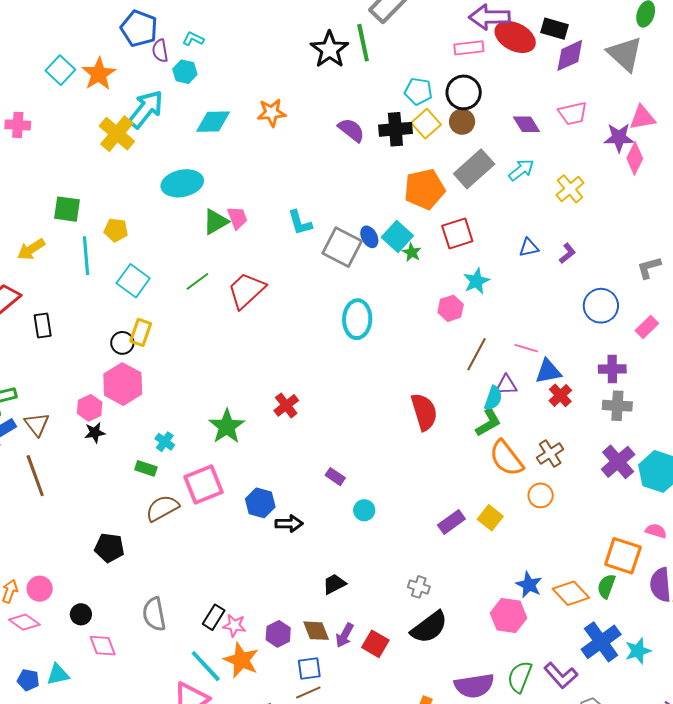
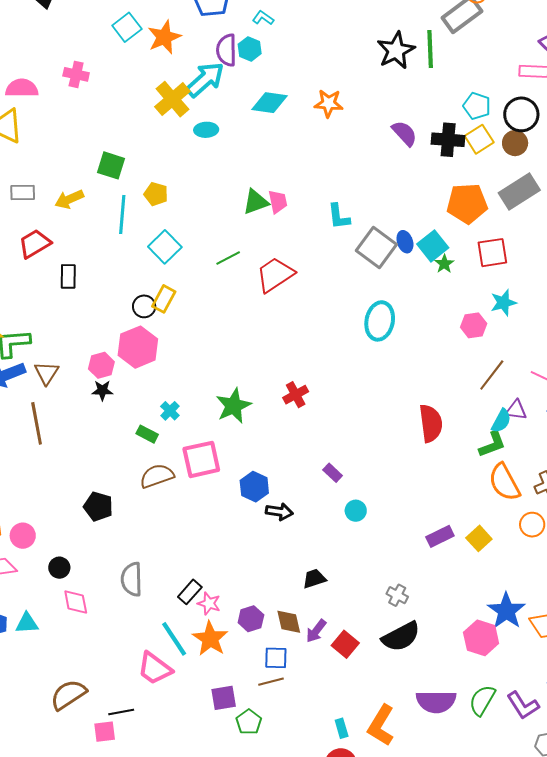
purple semicircle: (160, 51) -> (226, 50), moved, size x1.4
cyan ellipse: (182, 183) -> (206, 130), moved, size x0.6
blue star: (529, 585) -> (506, 611), size x1.4

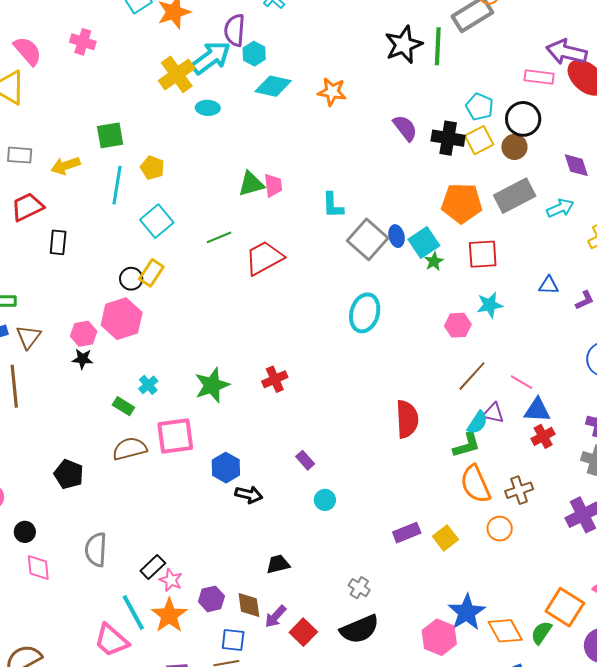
cyan hexagon: (250, 49) -> (254, 54), moved
pink semicircle: (22, 88) -> (28, 51), turned 44
green square: (111, 165) -> (110, 135), turned -32

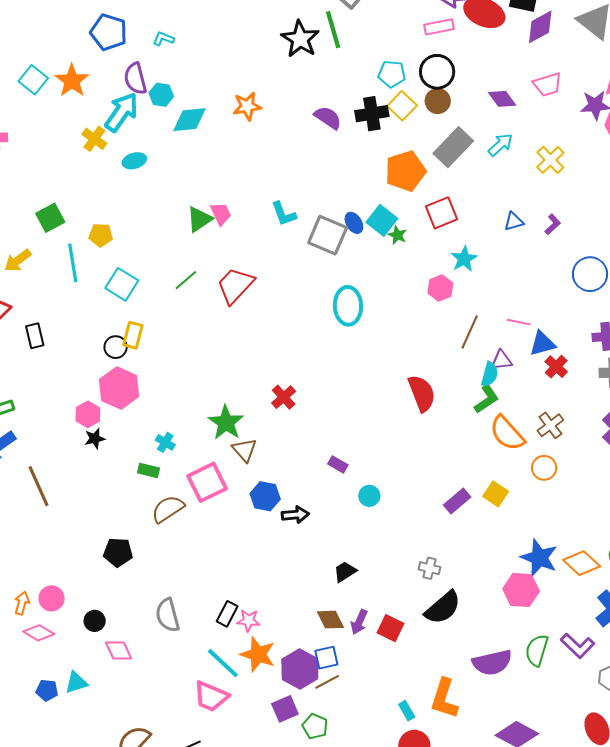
yellow cross: (177, 74) -> (94, 139), size x0.7
brown triangle: (28, 337) -> (244, 450), moved
purple hexagon: (211, 599) -> (300, 669), moved, size x1.5

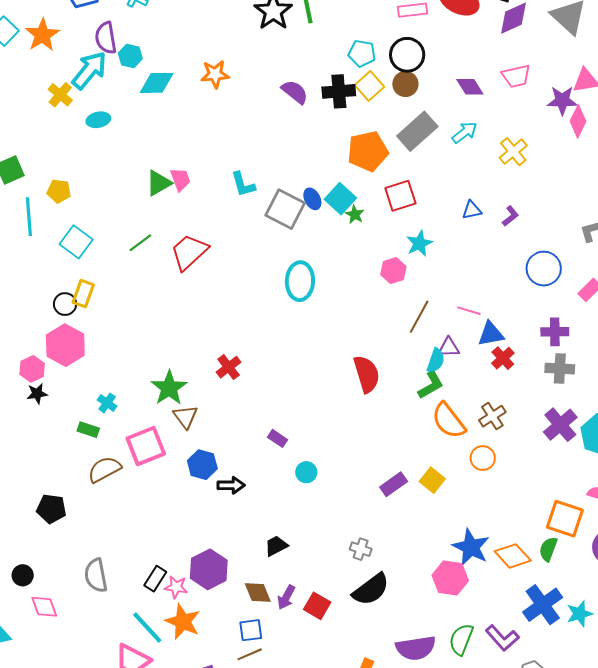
purple hexagon: (300, 669) -> (209, 569), moved

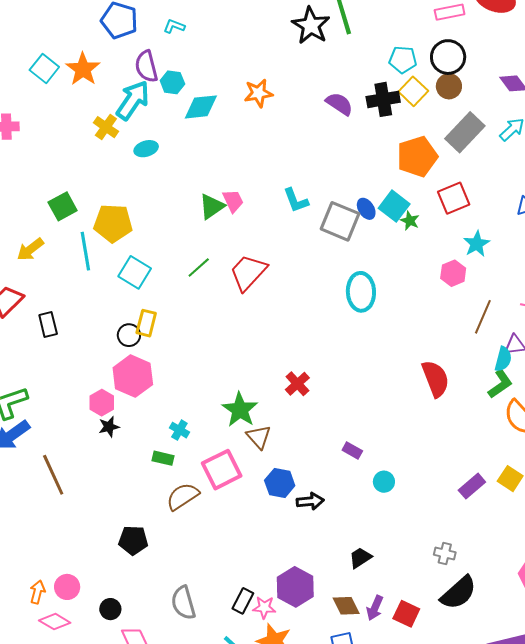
yellow pentagon: (59, 191) -> (113, 223), size x1.6

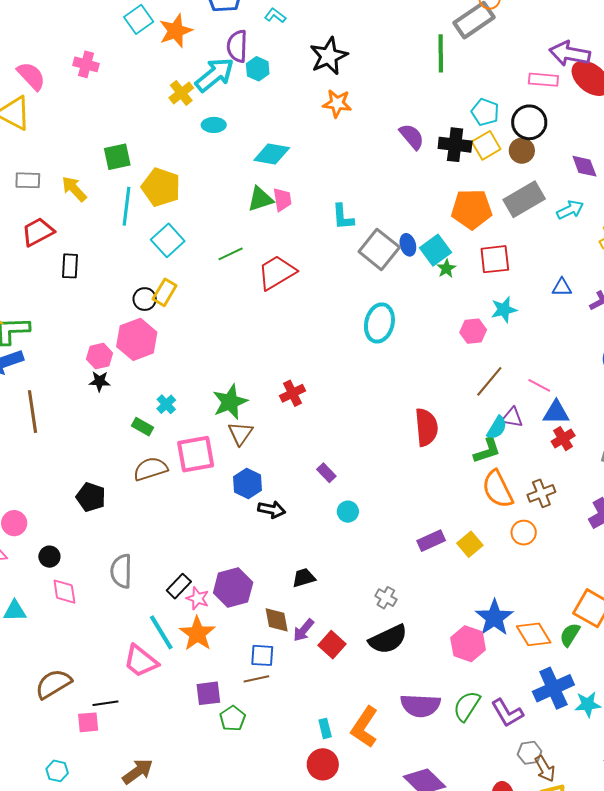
black star: (311, 25) -> (329, 56), moved
cyan diamond: (201, 107) -> (272, 154), moved
yellow arrow: (30, 249) -> (74, 189), turned 68

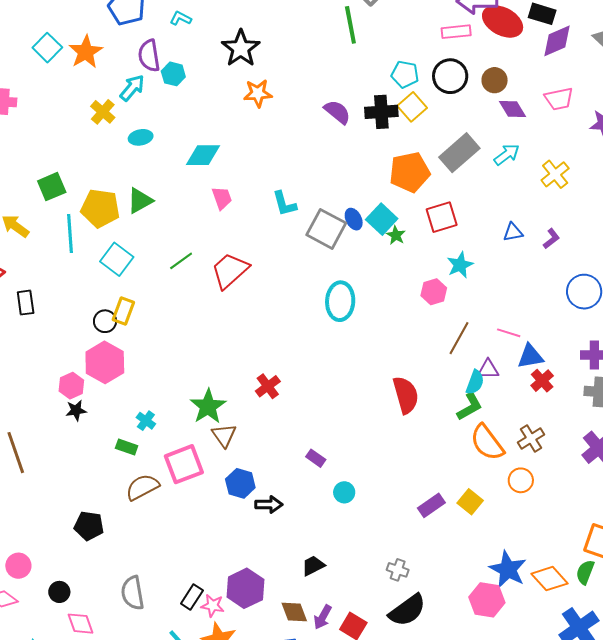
cyan arrow: (215, 75) -> (132, 88), size x0.7
brown circle: (522, 151) -> (495, 80), moved
green triangle: (260, 199) -> (140, 201), moved

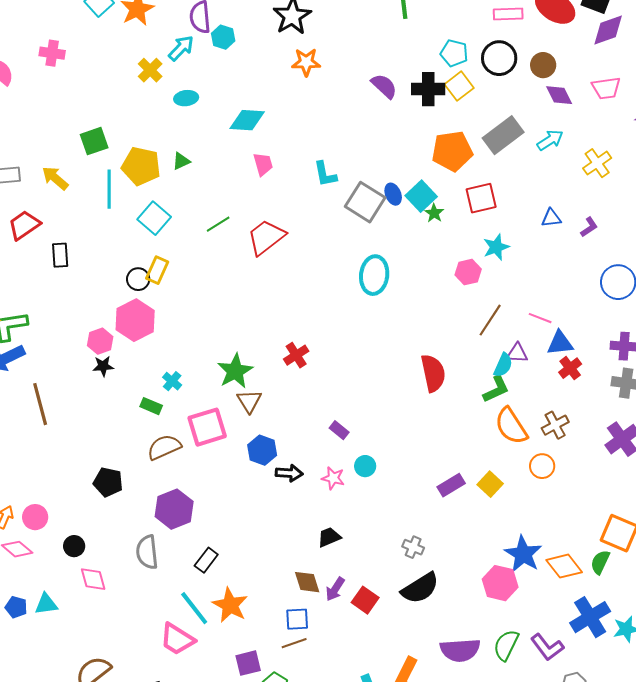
green triangle: (140, 201) -> (181, 161), size x0.7
purple hexagon: (245, 588) -> (174, 509), moved
pink star: (213, 606) -> (333, 478), moved

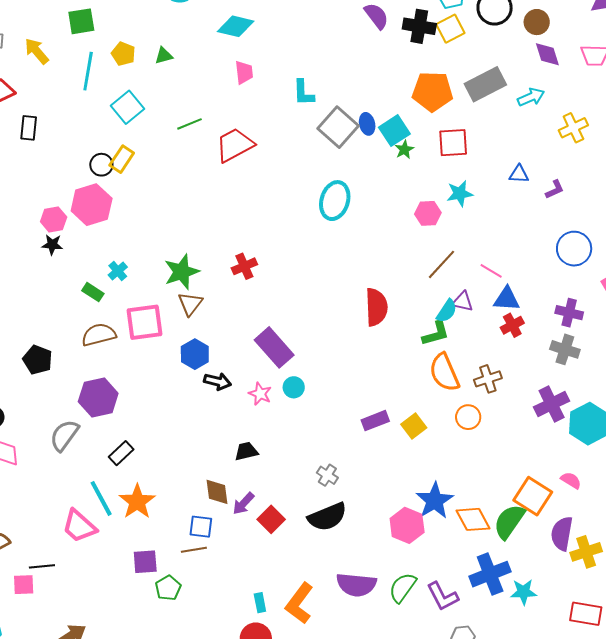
yellow pentagon: (141, 166) -> (123, 54), size x0.6
purple rectangle: (339, 430) -> (274, 347), size x2.0
gray semicircle: (147, 552) -> (64, 435), turned 32
green semicircle: (600, 562) -> (509, 522), size x1.5

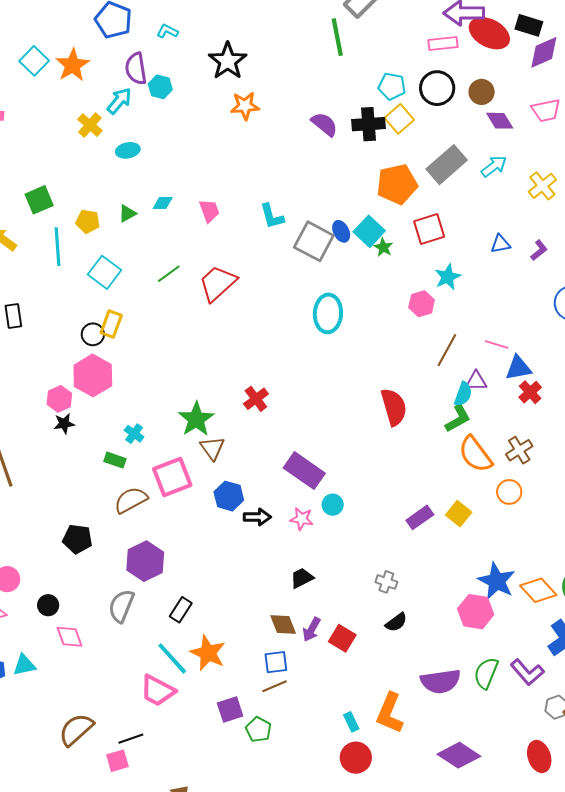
cyan diamond: (236, 26) -> (163, 203), moved, size x0.6
black semicircle: (327, 517) -> (396, 622), size x0.6

